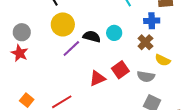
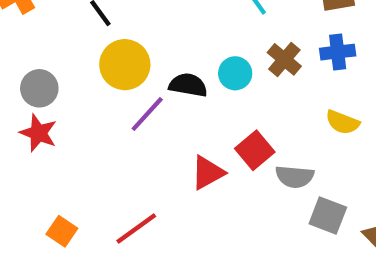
blue cross: (152, 21) -> (338, 52), moved
brown cross: (145, 42) -> (284, 59), moved
gray semicircle: (146, 76) -> (295, 177), moved

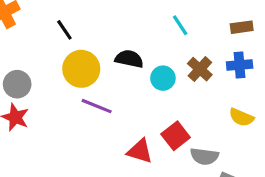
black semicircle: (188, 85) -> (129, 59), moved
purple line: (147, 114) -> (97, 106), turned 68
red triangle: (208, 173) -> (140, 151), turned 44

